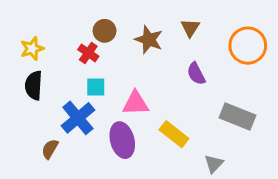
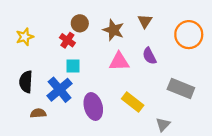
black semicircle: (34, 85) -> (26, 82), moved
pink triangle: (136, 103) -> (119, 62), moved
brown semicircle: (50, 149) -> (38, 113), turned 56

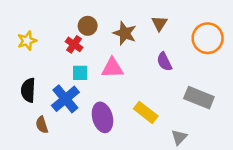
pink triangle: (119, 62) -> (112, 68), moved
brown semicircle: (38, 113) -> (42, 125), turned -104

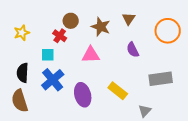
cyan square: (80, 73) -> (48, 55), moved
gray rectangle: (199, 98) -> (161, 79), turned -30
brown semicircle: (42, 125) -> (20, 101), moved, size x1.6

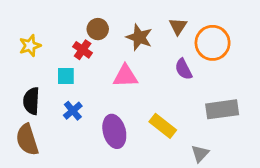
orange circle: (168, 31) -> (213, 43), moved
blue cross: (53, 80) -> (73, 111), size x0.6

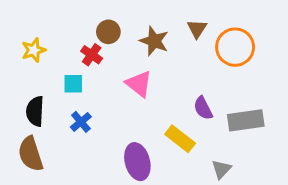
purple semicircle: (183, 69) -> (203, 108), moved
pink triangle: (125, 76) -> (139, 84), turned 40
purple ellipse: (114, 131) -> (137, 162), moved

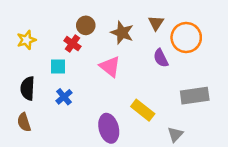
purple semicircle: (203, 108) -> (161, 58), moved
brown semicircle: (31, 154) -> (24, 122), size x0.7

